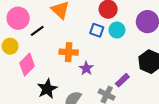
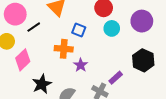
blue square: (97, 30) -> (79, 30), moved

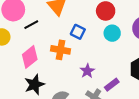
pink diamond: (23, 60) -> (30, 57), moved
purple star: (81, 65) -> (87, 71), moved

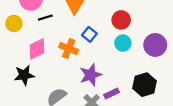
purple star: (87, 71) -> (91, 75), size x1.5
black star: (34, 85) -> (24, 75), moved

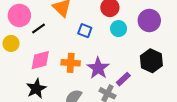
pink diamond: (37, 49) -> (40, 60), turned 30
orange cross: (69, 49) -> (71, 63), moved

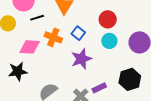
orange cross: (71, 63) -> (53, 37), moved
purple star: (98, 68) -> (81, 59), moved

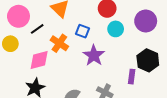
orange cross: (53, 37) -> (59, 43), turned 30
purple rectangle: (99, 88) -> (132, 77), moved, turned -40

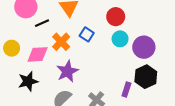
purple circle: (146, 21) -> (144, 47), moved
yellow circle: (10, 44) -> (12, 48), moved
purple star: (94, 55) -> (67, 71), moved

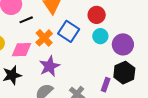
blue square: (87, 34) -> (69, 31), size x1.5

